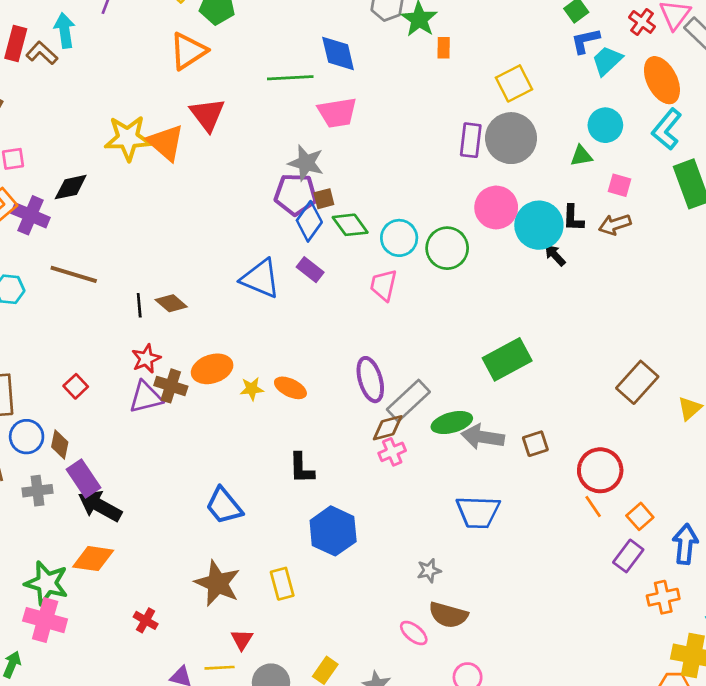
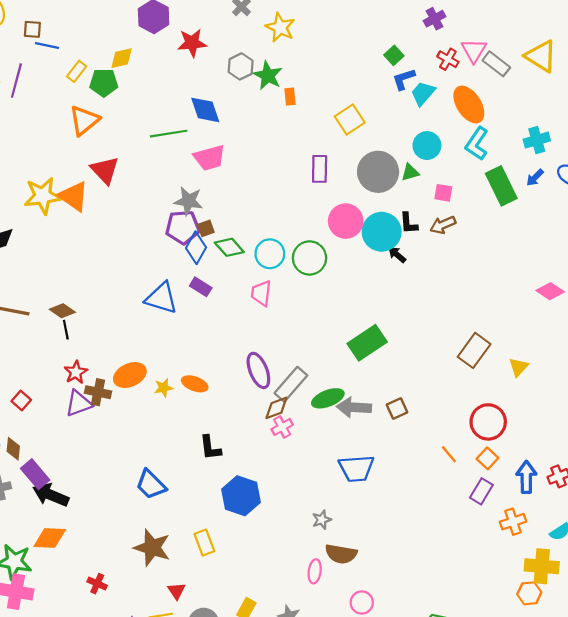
gray circle: (511, 138) -> (378, 172), moved
brown diamond: (171, 303) -> (62, 311), moved
red circle: (600, 470) -> (488, 422), moved
pink ellipse: (414, 633) -> (315, 571), turned 65

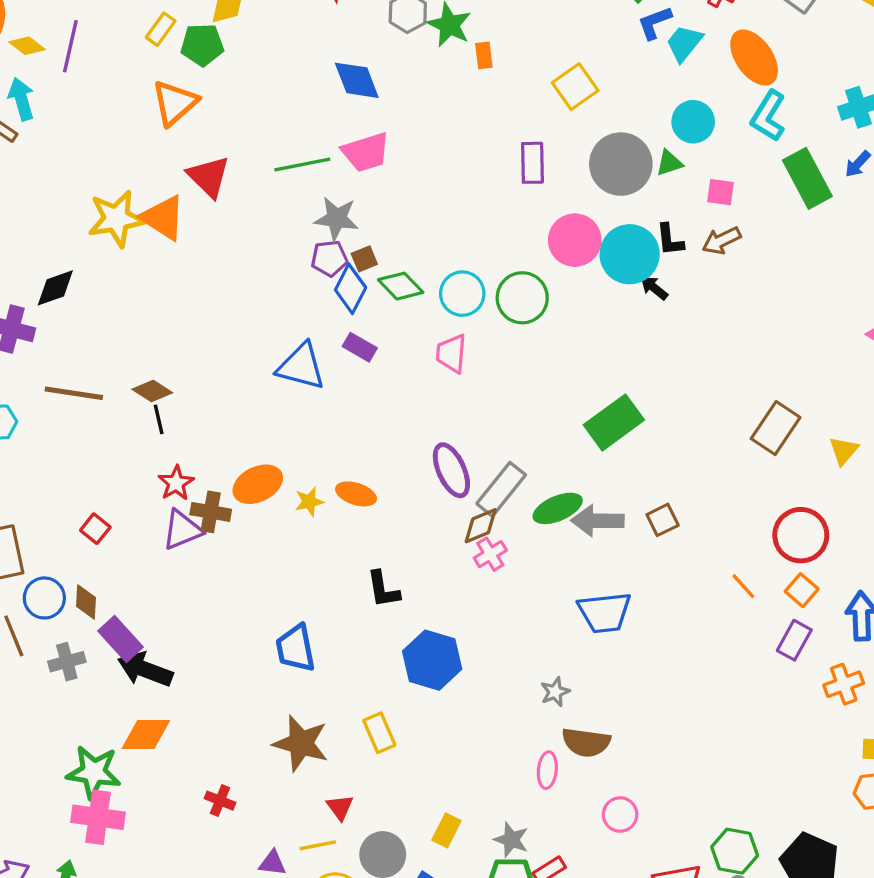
green line: (169, 134) -> (302, 165), moved
purple pentagon: (183, 227) -> (329, 258), size x0.7
blue trapezoid: (151, 485) -> (296, 648), turned 36

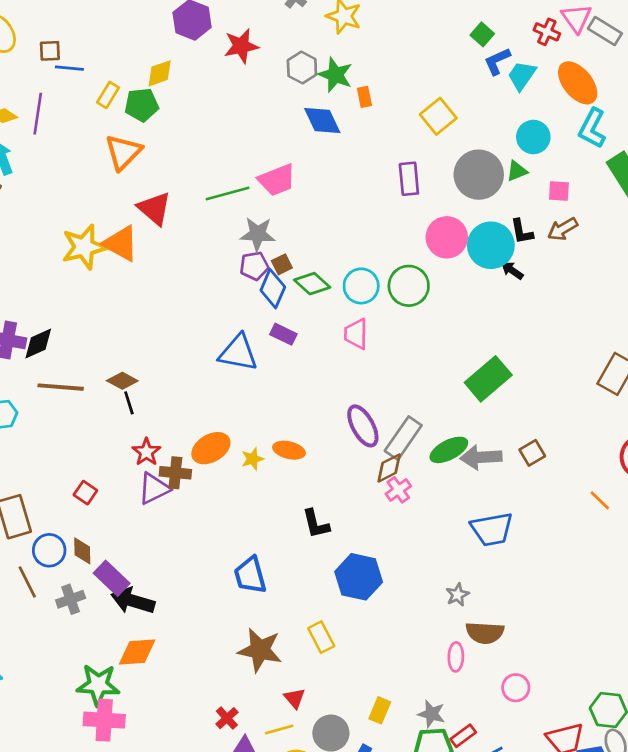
blue diamond: (357, 80) -> (322, 121), moved
black diamond: (55, 288) -> (38, 343), moved
red cross: (220, 801) -> (227, 718), moved, turned 30

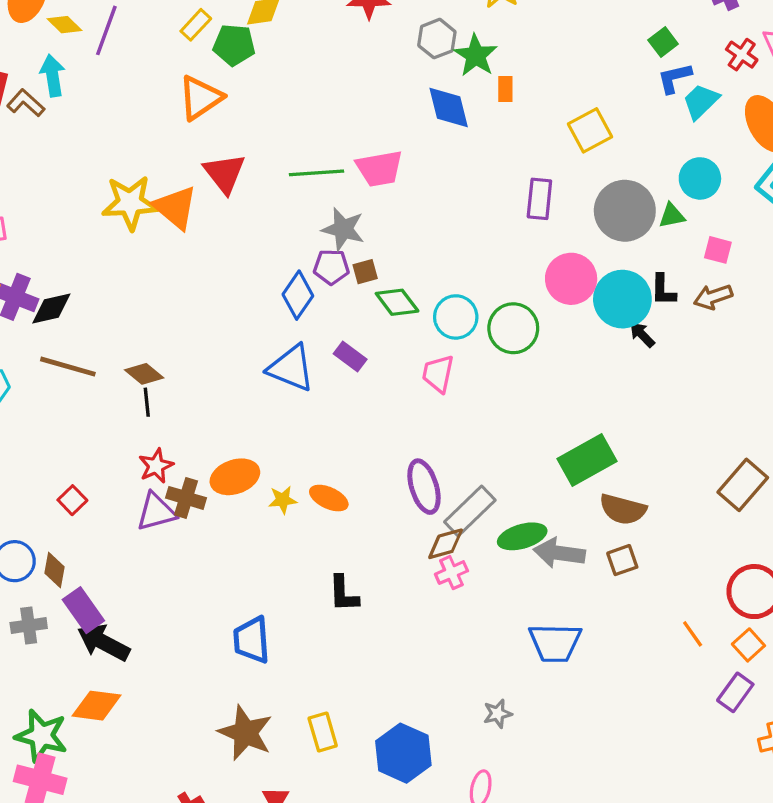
blue diamond: (273, 289) -> (298, 295), moved
blue hexagon: (359, 577) -> (403, 753), moved
brown semicircle: (485, 633) -> (623, 509), moved

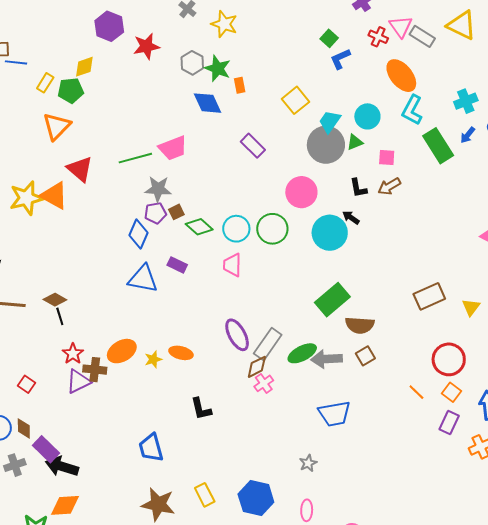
cyan trapezoid: (701, 101) -> (330, 122), moved
purple rectangle: (539, 199) -> (253, 146), moved, turned -40
cyan circle: (622, 299) -> (330, 233), moved
brown rectangle: (743, 485) -> (429, 296), turned 36

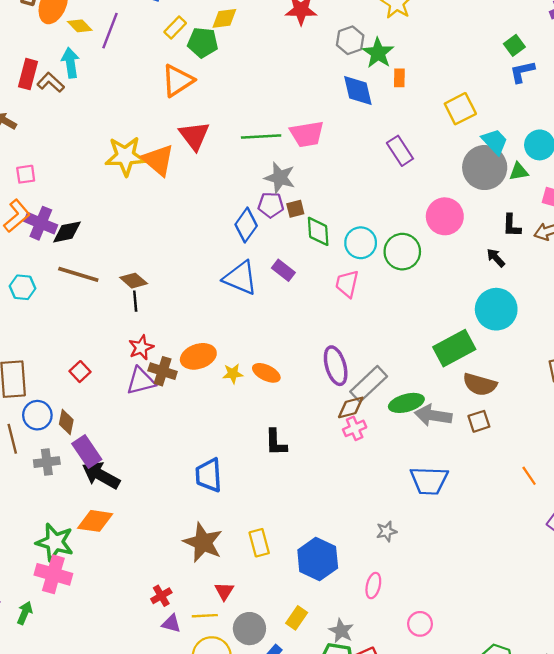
cyan trapezoid: (330, 122) -> (495, 142), turned 90
green diamond: (199, 227) -> (318, 231), turned 32
cyan circle: (330, 233) -> (496, 309), moved

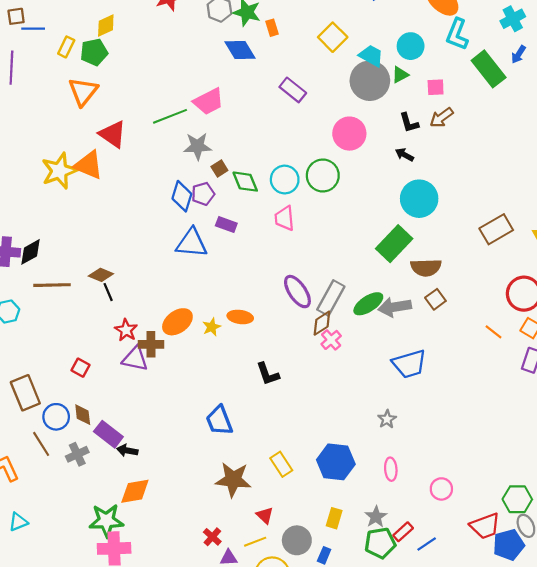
purple pentagon: (271, 205) -> (203, 194), moved
purple triangle: (141, 381) -> (135, 359), turned 44
black arrow: (101, 475) -> (127, 450), size x0.6
gray star: (341, 631) -> (376, 517), turned 30

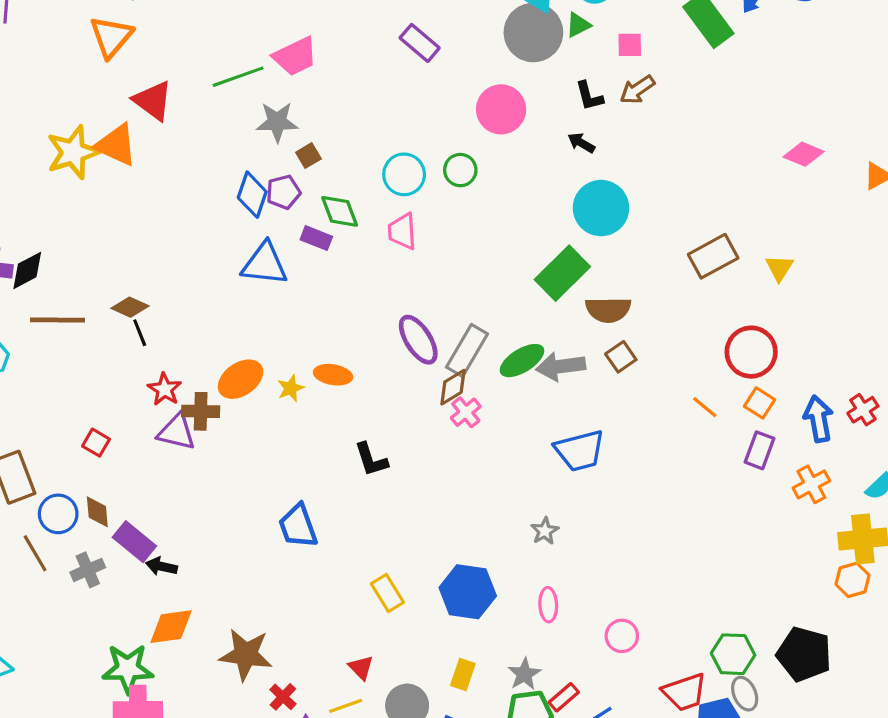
green circle: (323, 176) -> (460, 170), size x0.7
green diamond: (245, 182) -> (340, 211), moved
brown star: (233, 480) -> (246, 655), moved

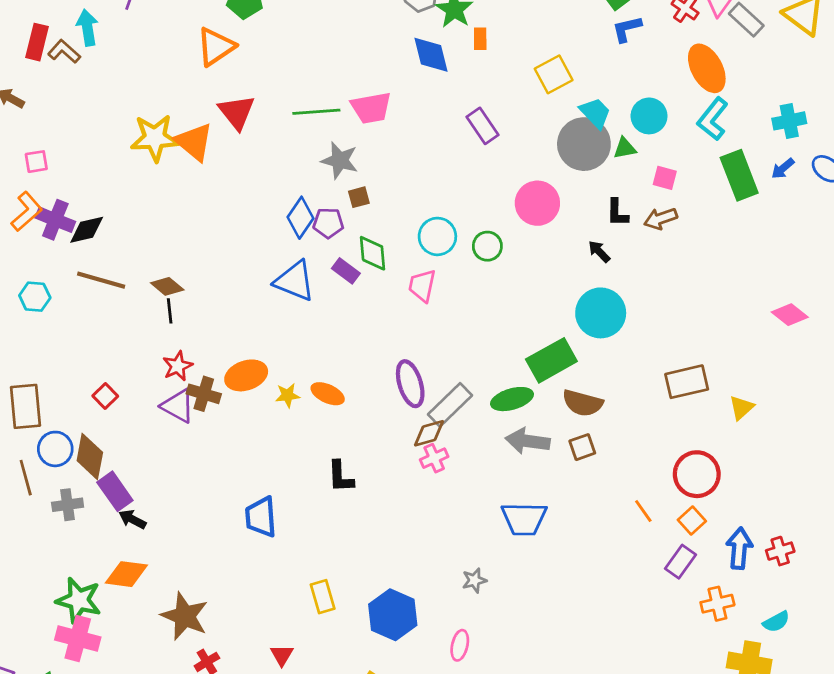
green ellipse: (522, 361) -> (512, 399), moved
brown diamond: (97, 512) -> (90, 457), size x1.5

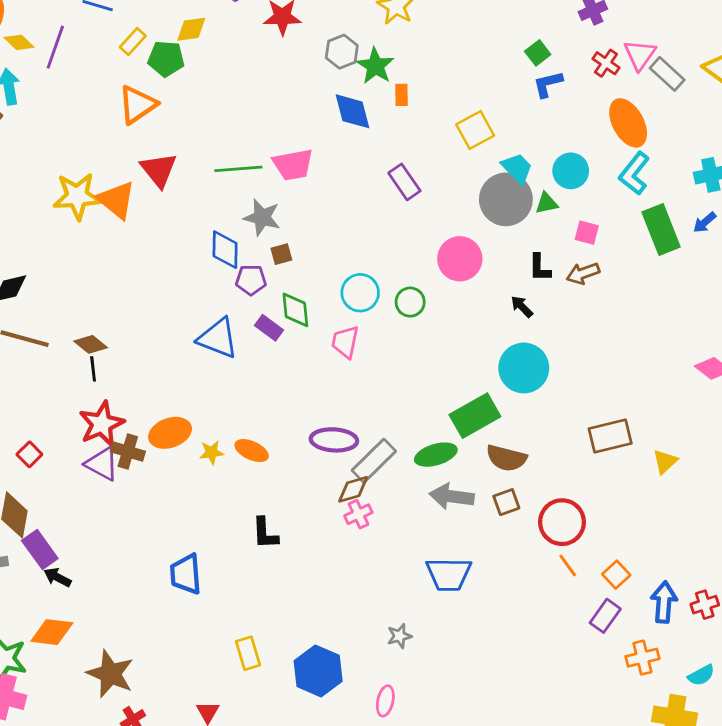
blue diamond: (300, 218) -> (225, 250), moved, turned -33
red star: (178, 366) -> (102, 424), size x1.5
purple ellipse: (410, 384) -> (334, 440), turned -69
red circle: (697, 474) -> (562, 522), moved

